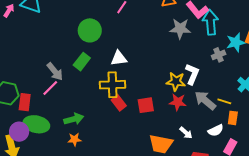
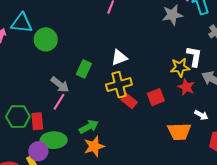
green circle: (90, 30) -> (46, 39), moved
red star: (178, 102) -> (186, 87), turned 30
orange star: (75, 139) -> (94, 146), size x1.5

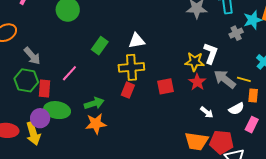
gray arrow: (60, 85) -> (32, 56), moved
red rectangle: (129, 101) -> (128, 90), moved, turned 63
orange trapezoid: (179, 132) -> (196, 141), moved

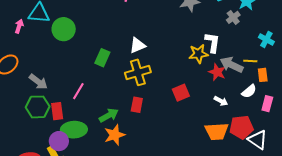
red star: (197, 82) -> (217, 72), moved
red square: (166, 86) -> (181, 93), moved
red rectangle: (128, 90) -> (137, 105), moved

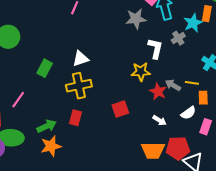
white L-shape: (212, 42) -> (155, 48), moved
gray arrow: (232, 65) -> (173, 85), size x0.7

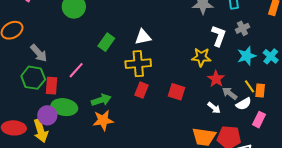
cyan star: (193, 23) -> (247, 56), moved
yellow line: (192, 83) -> (249, 86), moved, turned 40
gray arrow: (173, 85) -> (230, 93), moved
red square: (120, 109) -> (176, 92), turned 30
red rectangle: (75, 118) -> (141, 90), moved

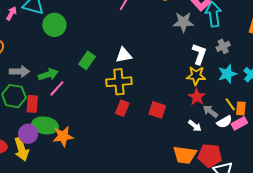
gray arrow: (39, 53) -> (19, 71), turned -48
yellow star: (201, 57) -> (196, 76), moved
green arrow: (101, 100) -> (48, 74), moved
orange star: (103, 120) -> (63, 136), moved
pink rectangle: (259, 120) -> (239, 123), moved, turned 35

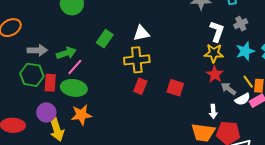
green ellipse: (45, 125) -> (74, 88), moved
white arrow: (195, 126) -> (213, 111), moved, turned 48
yellow arrow: (21, 149) -> (57, 129), moved

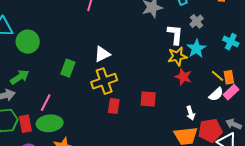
cyan star: (245, 51) -> (196, 49), moved
green arrow: (66, 53) -> (20, 77), moved
gray arrow: (228, 89) -> (234, 124), moved

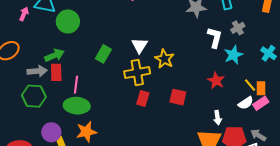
white triangle: (102, 54) -> (140, 46), turned -42
yellow star: (177, 56) -> (164, 59), moved, turned 30
pink line: (46, 103) -> (76, 85), turned -30
red rectangle: (25, 124) -> (56, 72), moved

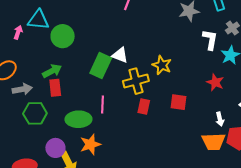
white triangle: (140, 46) -> (120, 55), moved, turned -36
green rectangle: (103, 54) -> (101, 66), size x1.4
gray arrow: (37, 71) -> (22, 89), moved
pink line: (76, 85) -> (102, 104), moved

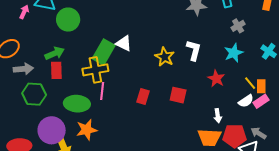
white L-shape: (210, 40) -> (194, 50), moved
yellow cross: (136, 81) -> (95, 70), moved
purple circle: (55, 148) -> (52, 130), size x1.4

